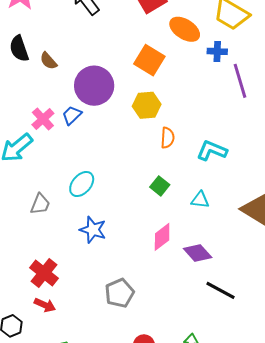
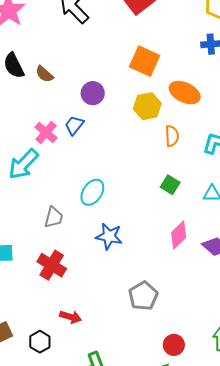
orange ellipse: (185, 29) -> (185, 93), moved
purple circle: (94, 86) -> (93, 93), size x0.6
red cross: (44, 273) -> (52, 265), moved

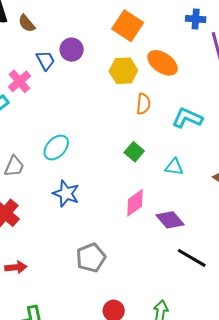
blue trapezoid: (74, 125) -> (46, 60), moved, turned 105
red arrow: (71, 317) -> (16, 267), turned -30

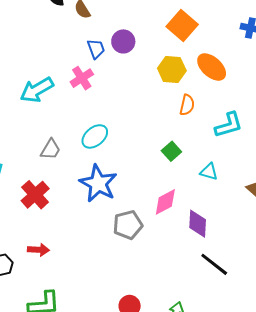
pink cross: (19, 81) -> (82, 78), moved
cyan L-shape: (187, 118) -> (229, 125), turned 132
blue star: (66, 194) -> (98, 183), size x1.4
purple diamond: (170, 220) -> (198, 224), turned 36
gray pentagon: (91, 258) -> (128, 225), moved

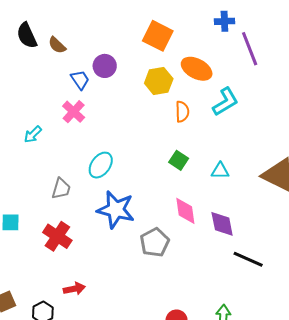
cyan arrow: (37, 90) -> (33, 134), size x0.6
cyan L-shape: (229, 125) -> (225, 102), moved
pink diamond: (165, 202) -> (185, 211), turned -56

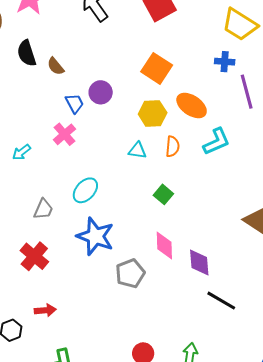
cyan triangle: (220, 171) -> (137, 150), moved

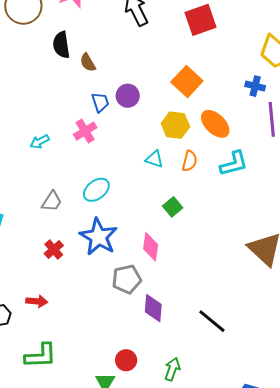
pink diamond: (164, 245) -> (151, 247), moved
red cross: (34, 256) -> (54, 249), moved, size x0.7
purple diamond: (199, 263) -> (153, 308), moved

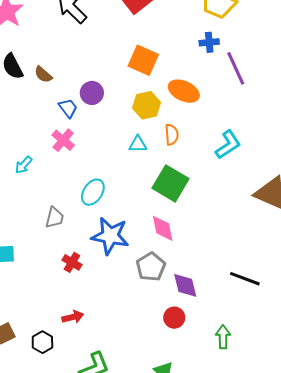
cyan L-shape: (234, 164) -> (228, 145), moved
green square: (173, 207) -> (171, 183), size x1.8
red circle: (126, 360) -> (174, 318), moved

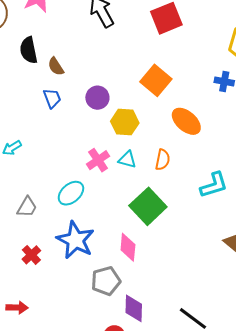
yellow hexagon: (147, 105) -> (125, 122), moved
blue trapezoid: (68, 108) -> (52, 98), moved
pink cross: (63, 140) -> (98, 160), moved

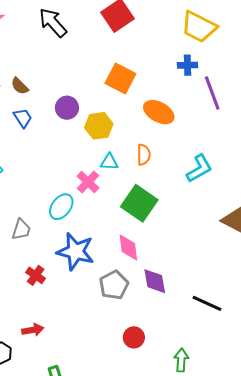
pink cross: (98, 160) -> (88, 182), moved
purple diamond: (134, 308) -> (155, 281), moved

